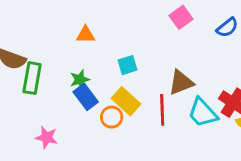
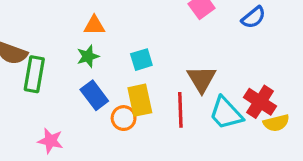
green star: (80, 80) -> (88, 56), moved
brown triangle: (181, 82) -> (202, 79), turned -40
yellow rectangle: (126, 101) -> (140, 100), turned 36

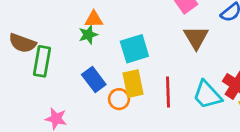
green star: (88, 56) -> (88, 35), moved
cyan square: (141, 60) -> (134, 49), size x1.5
brown triangle: (202, 79) -> (196, 37), moved

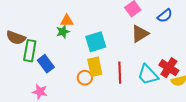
brown triangle: (196, 37) -> (140, 34), turned 30
blue rectangle: (94, 79) -> (46, 64), moved

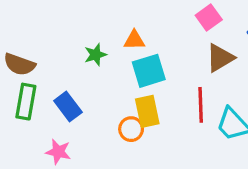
orange triangle: (67, 21) -> (134, 40), moved
green rectangle: (30, 51) -> (26, 102), moved
red line: (120, 73) -> (201, 105), moved

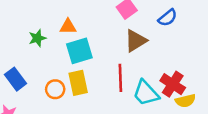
orange circle: (131, 129) -> (55, 89), moved

